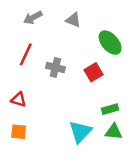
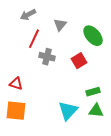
gray triangle: (73, 20) -> (60, 25), moved, turned 48
red line: (26, 54) -> (34, 39), moved
orange square: (19, 132) -> (16, 111), size x1.5

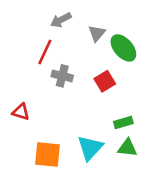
gray arrow: (28, 15) -> (61, 20), moved
gray triangle: (60, 25) -> (97, 33), moved
orange square: (16, 111) -> (48, 154), moved

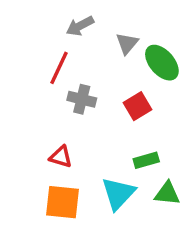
red triangle: (21, 112) -> (61, 157), moved
green rectangle: (123, 123) -> (146, 160), moved

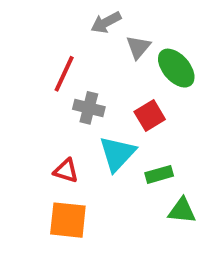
gray arrow: (80, 26) -> (106, 22), moved
cyan triangle: (118, 193) -> (117, 154), moved

